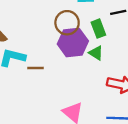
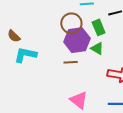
brown line: (36, 68) -> (71, 62), moved

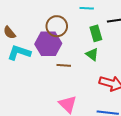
brown circle: (71, 23) -> (57, 26), moved
purple hexagon: (77, 40) -> (48, 44), moved

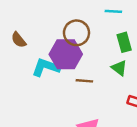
cyan L-shape: (19, 53) -> (46, 67), moved

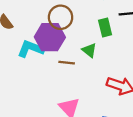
green triangle: (119, 68) -> (89, 50), moved

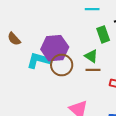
brown circle: (61, 17) -> (62, 65), moved
brown line: (67, 63) -> (93, 70), moved

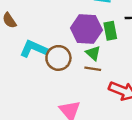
purple hexagon: (55, 48) -> (86, 29), moved

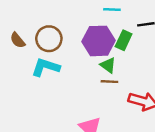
green rectangle: (110, 31) -> (124, 40), turned 42
brown circle: (58, 58) -> (49, 39), moved

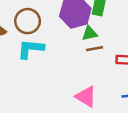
green triangle: (108, 65) -> (90, 33), turned -35

